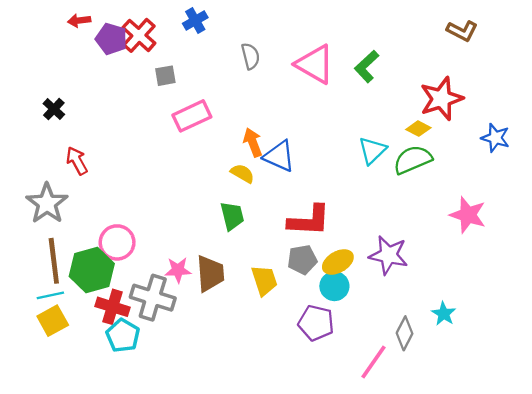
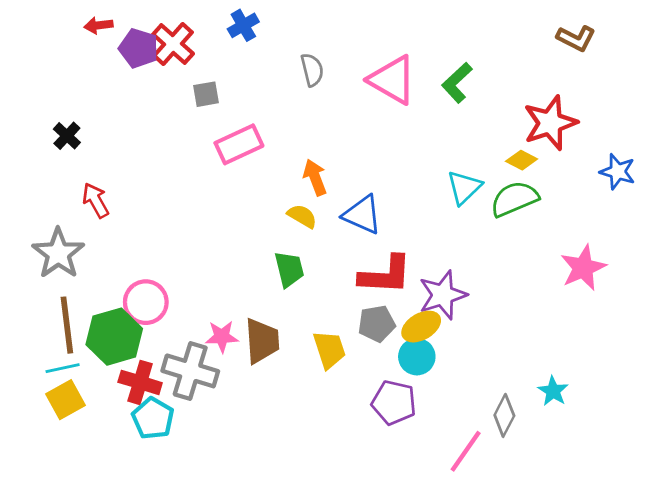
blue triangle: (279, 156) -> (362, 215), moved
pink star: (468, 215) -> (583, 268), turned 30
purple star: (388, 255) -> (443, 295), moved, turned -30

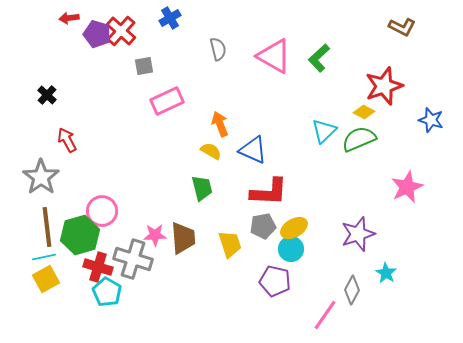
purple star: (443, 295) -> (358, 234), moved

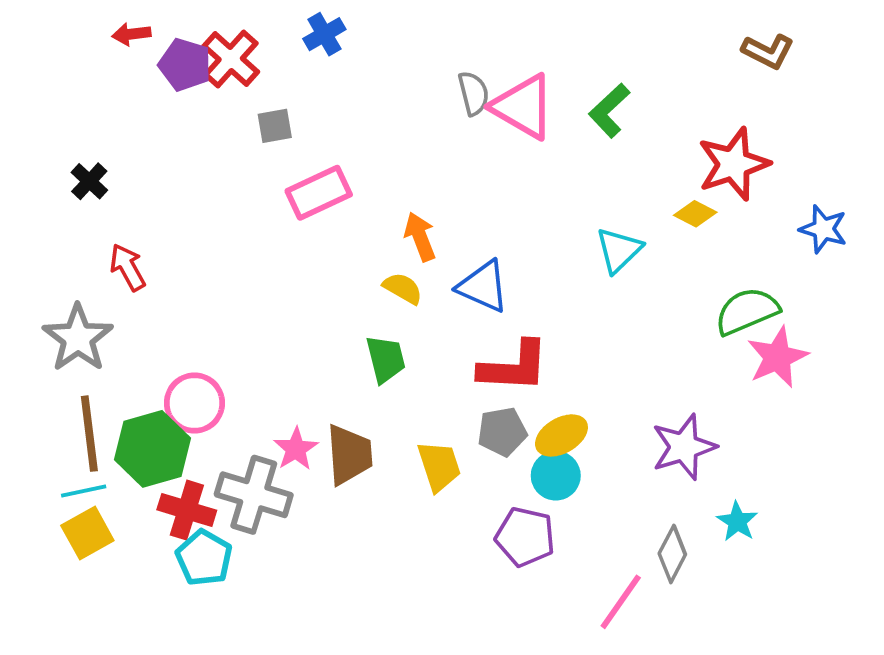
gray semicircle: (218, 49) -> (474, 93), moved
green semicircle: (359, 139) -> (747, 311), moved
pink star: (155, 235) -> (296, 449), turned -30

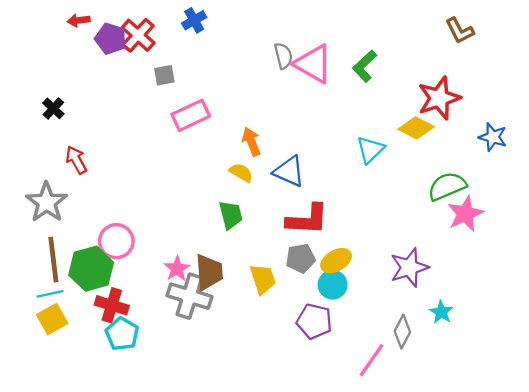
brown L-shape: (768, 51) -> (460, 31), turned 36
yellow diamond: (695, 214) -> (416, 128), size x1.4
gray cross: (254, 495) -> (190, 296), moved

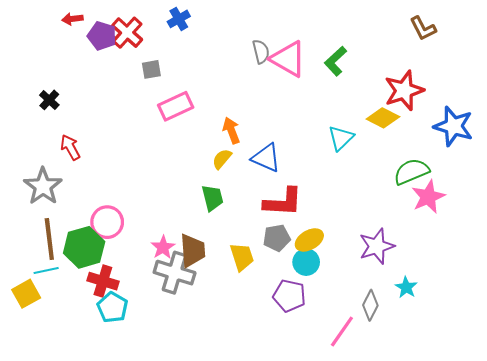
blue star: (493, 137) -> (454, 126), size x1.5
yellow semicircle: (241, 173) -> (222, 159), turned -80
yellow square: (52, 319) -> (26, 294), moved

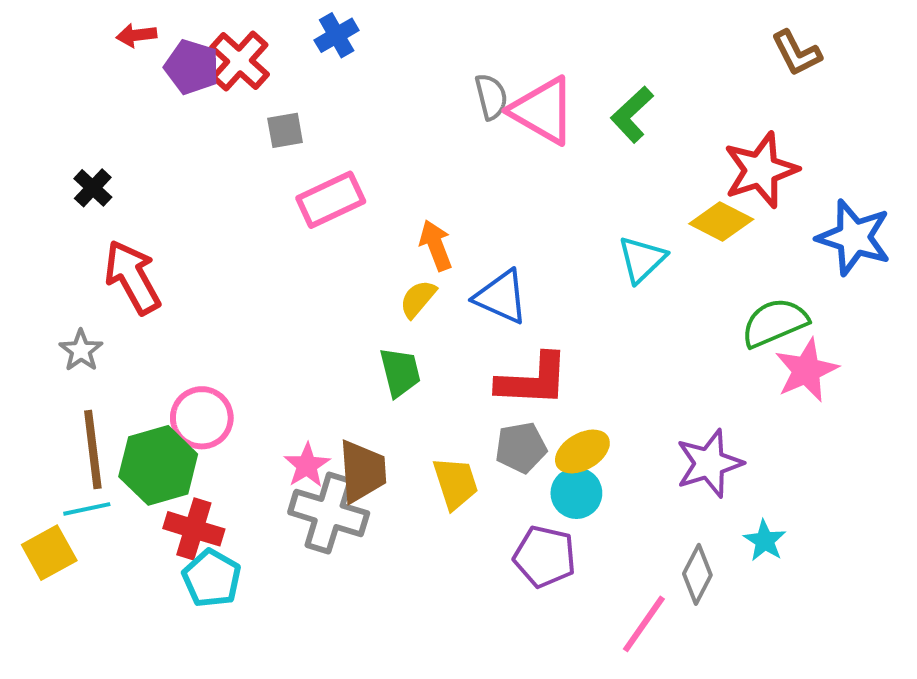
red arrow: (70, 147) -> (132, 277), size x1.5
gray star: (43, 186) -> (81, 350), size x0.6

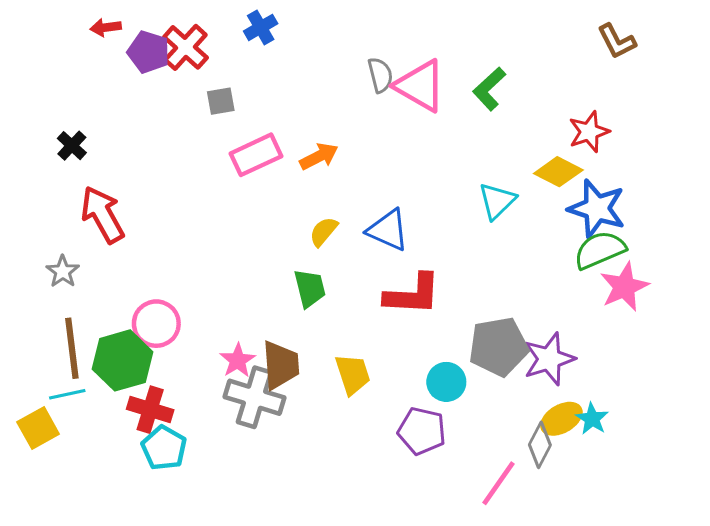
red star: (761, 170) -> (589, 132), size x0.7
blue star: (854, 237) -> (597, 209), moved
orange arrow: (436, 245) -> (319, 156), moved, turned 84
gray pentagon: (521, 448) -> (498, 347), moved, size x1.5
yellow ellipse: (582, 451) -> (561, 419), moved

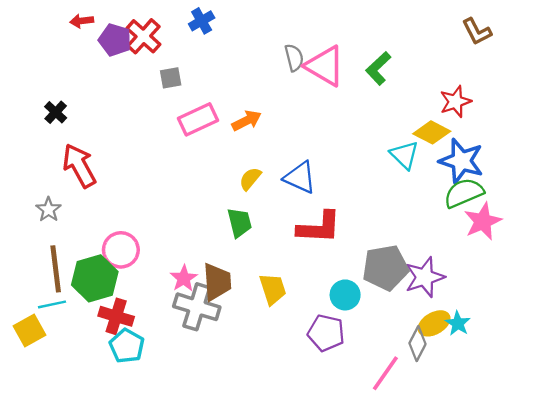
cyan triangle: (497, 201) -> (404, 155), moved, turned -32

